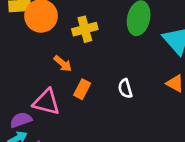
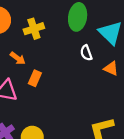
white semicircle: (125, 89) -> (86, 53), moved

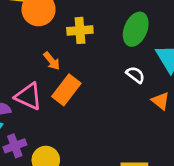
white semicircle: (86, 53) -> (135, 75), turned 133
orange rectangle: (35, 78) -> (66, 90), size x1.5

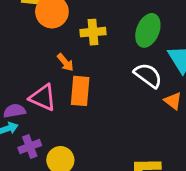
white semicircle: (135, 75) -> (148, 75), size x1.5
orange rectangle: (66, 90) -> (80, 91), turned -32

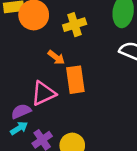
pink triangle: (43, 98) -> (43, 93), turned -36

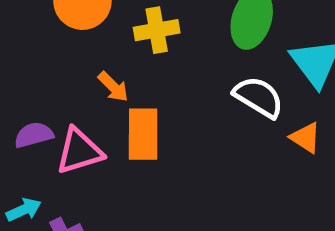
purple semicircle: (21, 111) -> (34, 135), moved

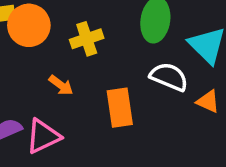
orange rectangle: (143, 134) -> (120, 108), moved

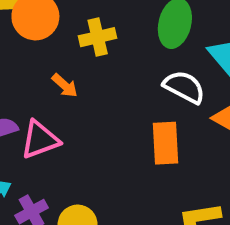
orange rectangle: (120, 108) -> (165, 143), moved

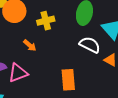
orange rectangle: (165, 143) -> (68, 80), moved

